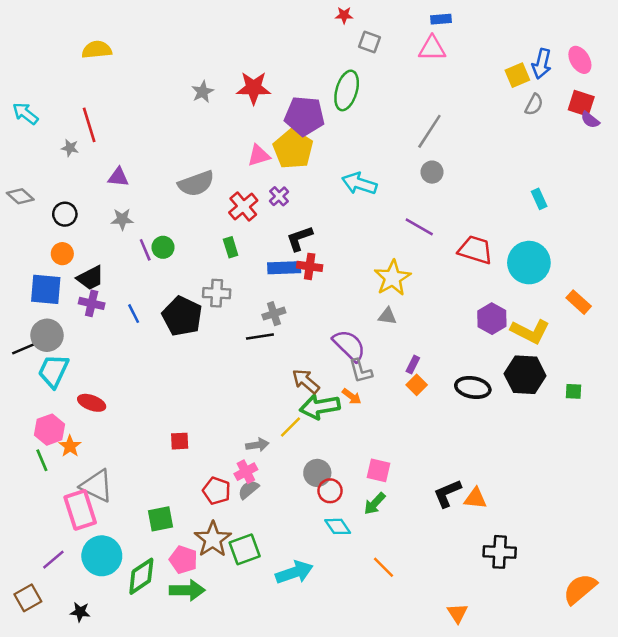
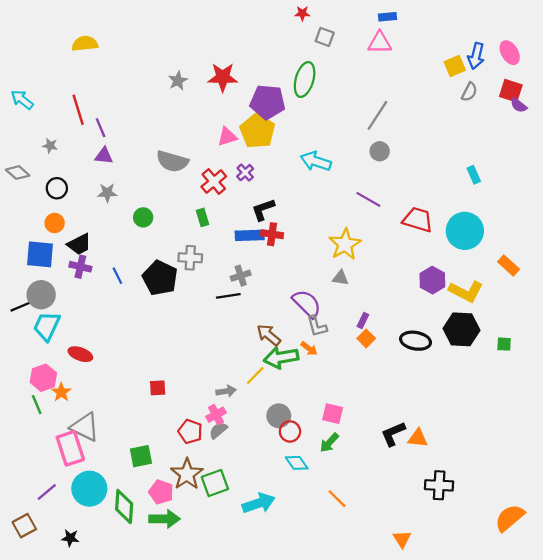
gray star: (70, 148) -> (50, 146), moved
gray semicircle: (196, 184) -> (172, 161), turned 36
purple line: (145, 250) -> (101, 128), moved
green diamond: (141, 576) -> (124, 507), turned -52

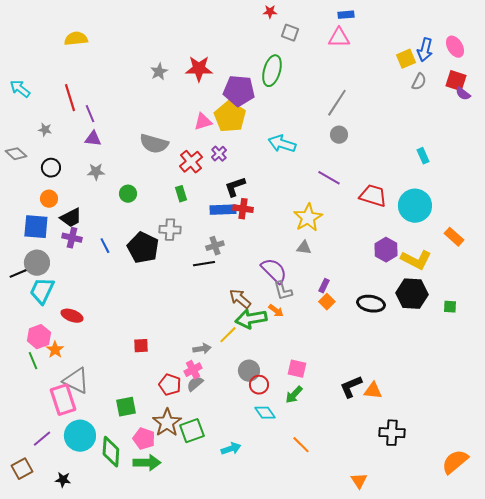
cyan arrow: (259, 503) -> (231, 449), size x0.7

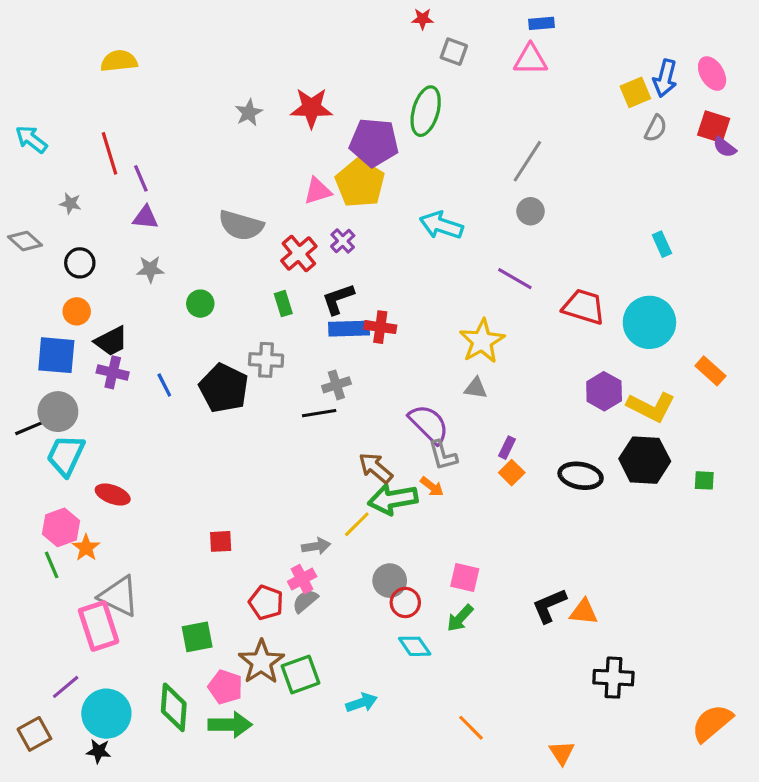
black L-shape: (235, 187) -> (338, 299), moved
cyan circle: (80, 436) -> (106, 714), moved
orange line: (301, 445) -> (471, 728), moved

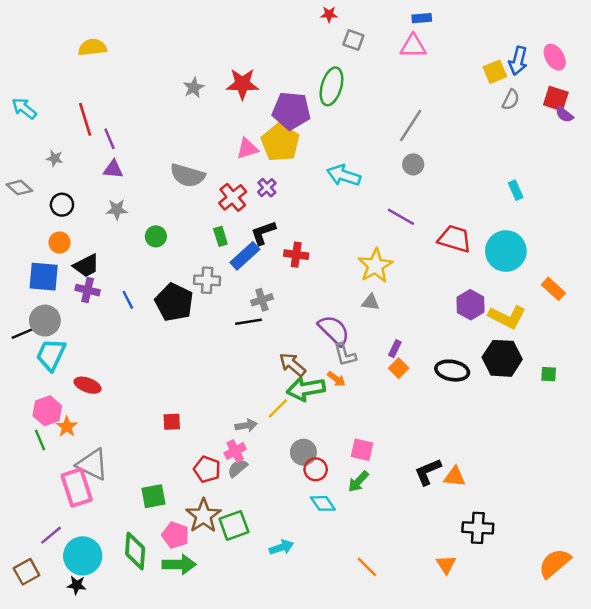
blue rectangle: (349, 329) -> (245, 256), moved, turned -40
orange triangle: (562, 753) -> (446, 564), moved

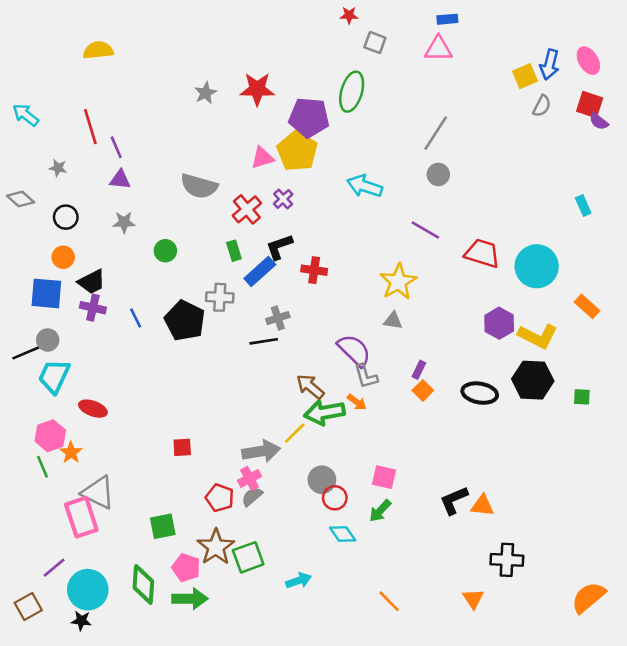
cyan rectangle: (516, 190) -> (583, 205), moved
gray circle: (45, 321) -> (48, 340), size x0.7
gray arrow: (246, 425) -> (261, 451), size x1.6

